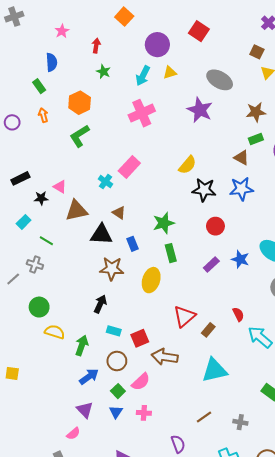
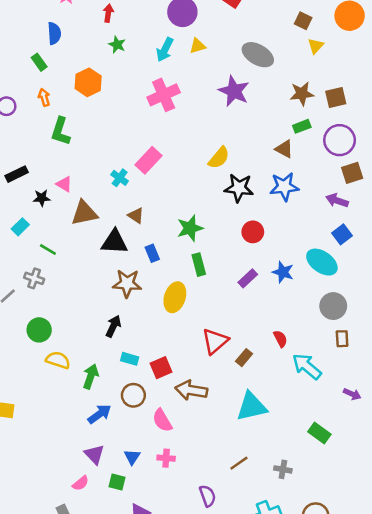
green L-shape: (80, 136) -> (60, 131), moved, turned -40
pink semicircle: (141, 382) -> (162, 420), turned 102
green square: (118, 391) -> (117, 482), moved, turned -32

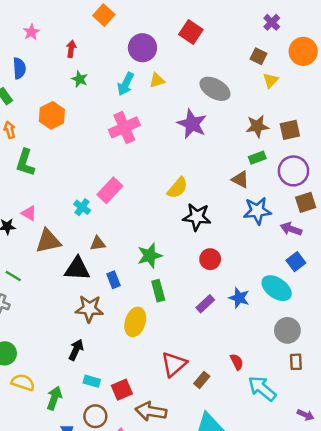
blue star: (284, 187) -> (257, 211), moved
brown triangle: (136, 216) -> (98, 243), turned -42

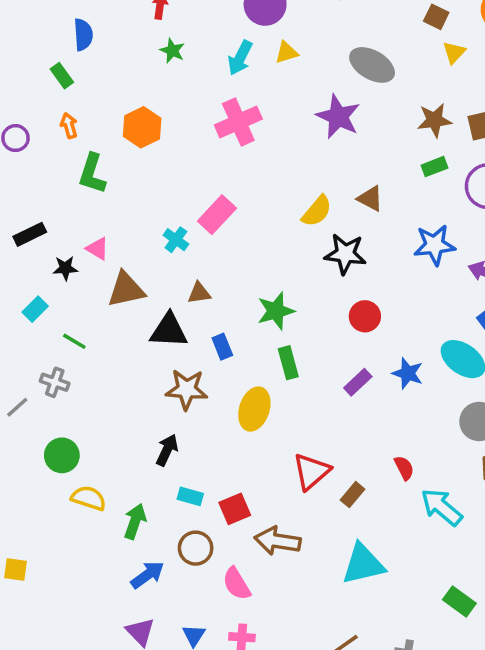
orange hexagon: (52, 115) -> (142, 127), moved
brown triangle: (240, 179) -> (370, 199), moved

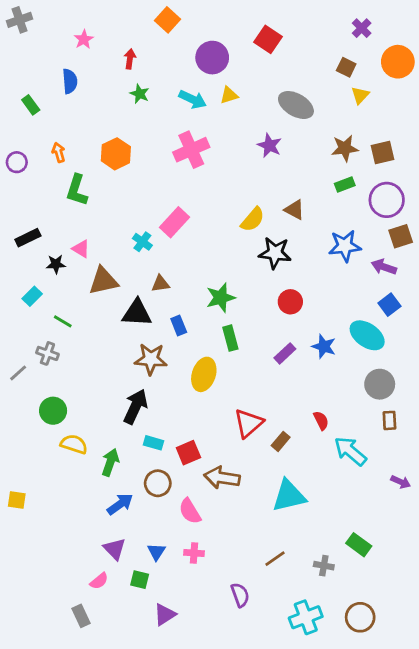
cyan arrow: (240, 58) -> (193, 99), turned -92
green rectangle: (62, 76) -> (31, 105), moved
purple star: (338, 117) -> (269, 145), size x0.7
black arrow: (167, 450) -> (135, 406), size x1.4
green rectangle: (459, 602) -> (359, 545), moved

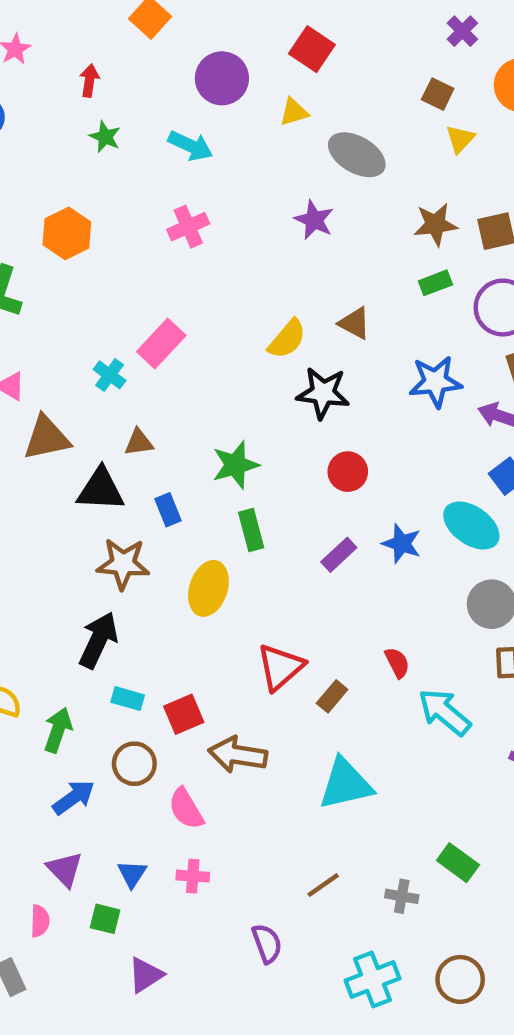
yellow triangle: (229, 95) -> (294, 112), moved
pink cross: (191, 150) -> (188, 227), size x0.7
pink semicircle: (99, 581) -> (40, 921), turned -48

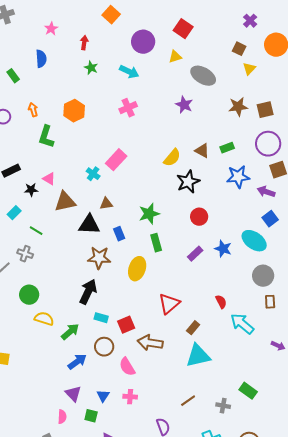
green rectangle: (435, 283) -> (227, 148), moved
black star: (323, 393) -> (188, 182), turned -30
brown rectangle: (332, 696) -> (193, 328), moved
green arrow: (58, 730) -> (70, 332), turned 30

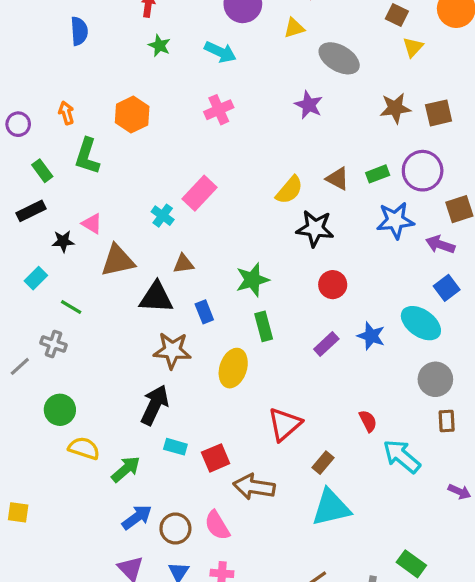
green rectangle: (13, 76) -> (42, 171), moved
purple circle: (268, 144) -> (423, 171), moved
black star: (188, 182) -> (315, 228), turned 30
brown circle: (104, 347) -> (175, 529), moved

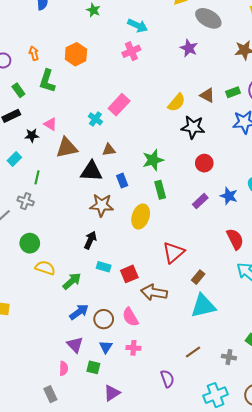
cyan arrow: (220, 52) -> (138, 26), moved
green line: (71, 307) -> (37, 177), turned 72
black arrow: (155, 405) -> (90, 240), size x0.7
red semicircle: (368, 421) -> (235, 239), moved, size x1.5

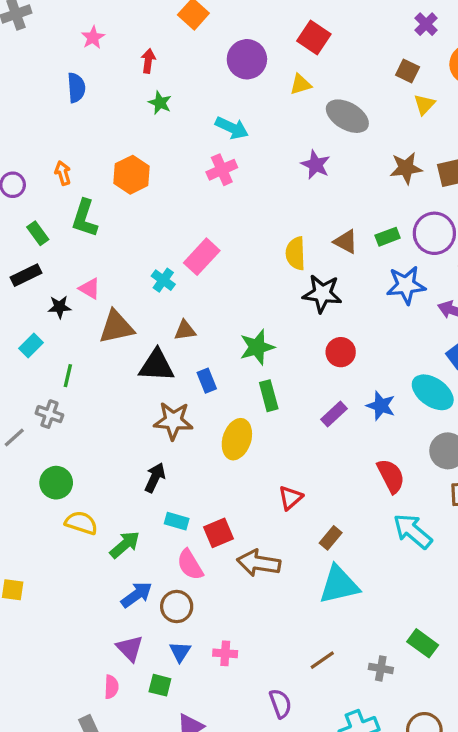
yellow semicircle: (177, 103) -> (295, 253), turned 138
red triangle: (173, 252) -> (290, 498), size x0.7
pink semicircle: (130, 317) -> (190, 565), moved

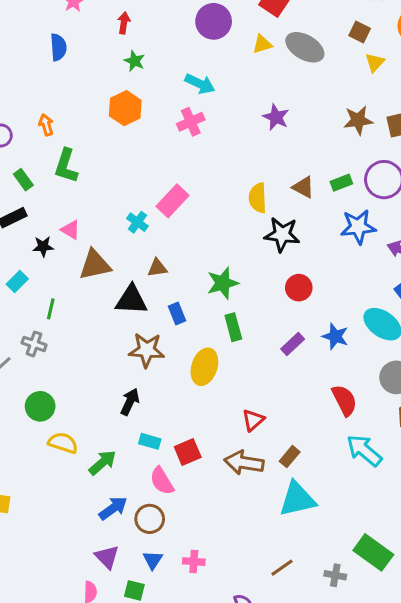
gray ellipse: (347, 116) -> (305, 47), moved
orange hexagon: (131, 175) -> (125, 108), moved
brown arrow: (259, 563) -> (244, 463), moved
green rectangle: (423, 643) -> (373, 552), size x1.4

